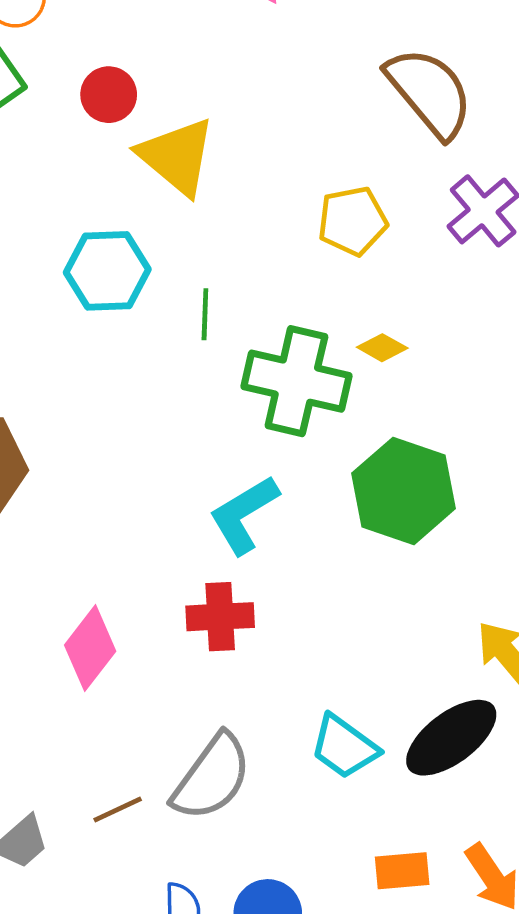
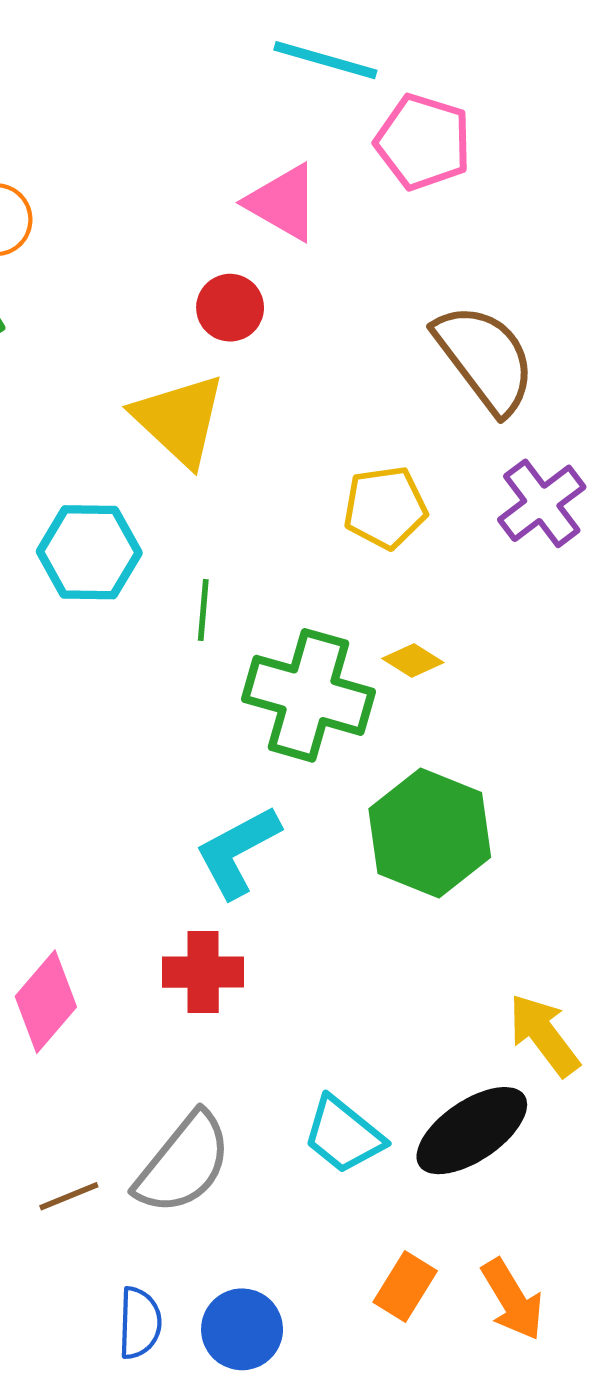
red circle: (109, 95) -> (230, 308), moved
orange rectangle: (402, 871) -> (405, 1286), turned -56

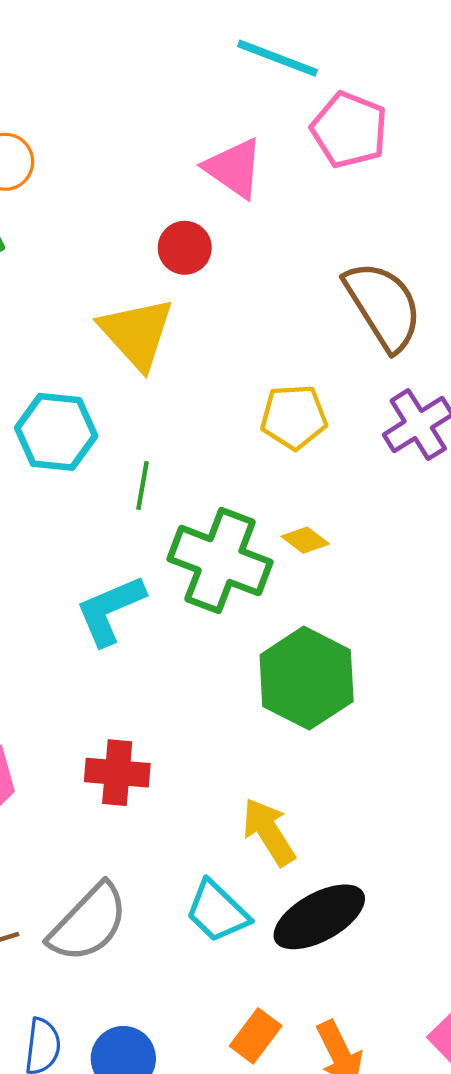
cyan L-shape: (238, 852) -> (110, 610), moved
yellow arrow: (544, 1035) -> (269, 832), moved

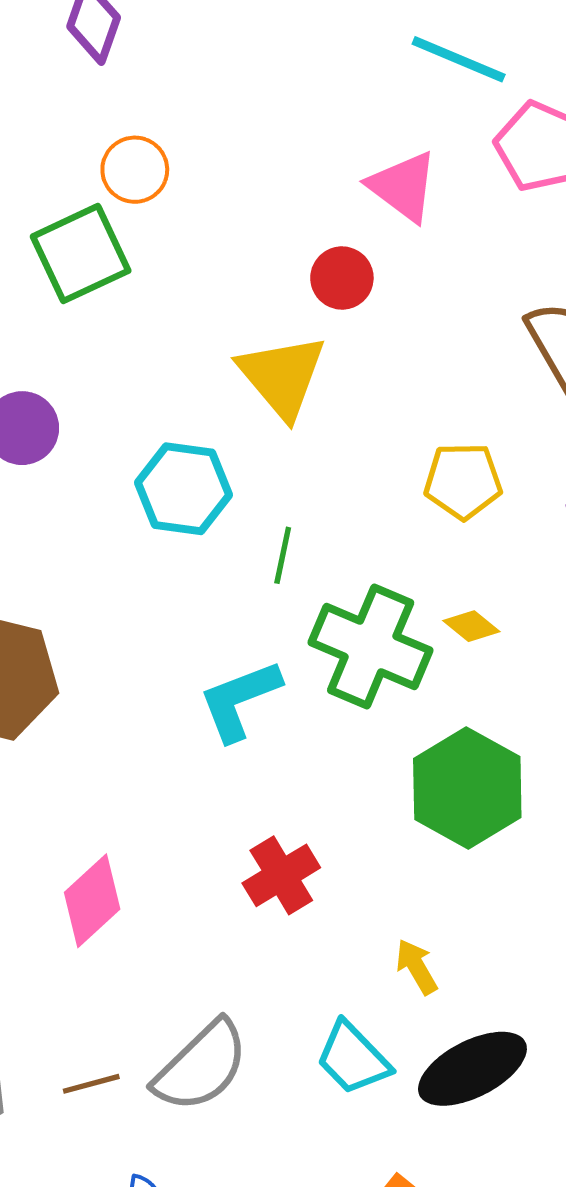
red cross: (117, 773) -> (281, 875), moved, turned -38
yellow arrow: (269, 832) -> (417, 967), size x0.7

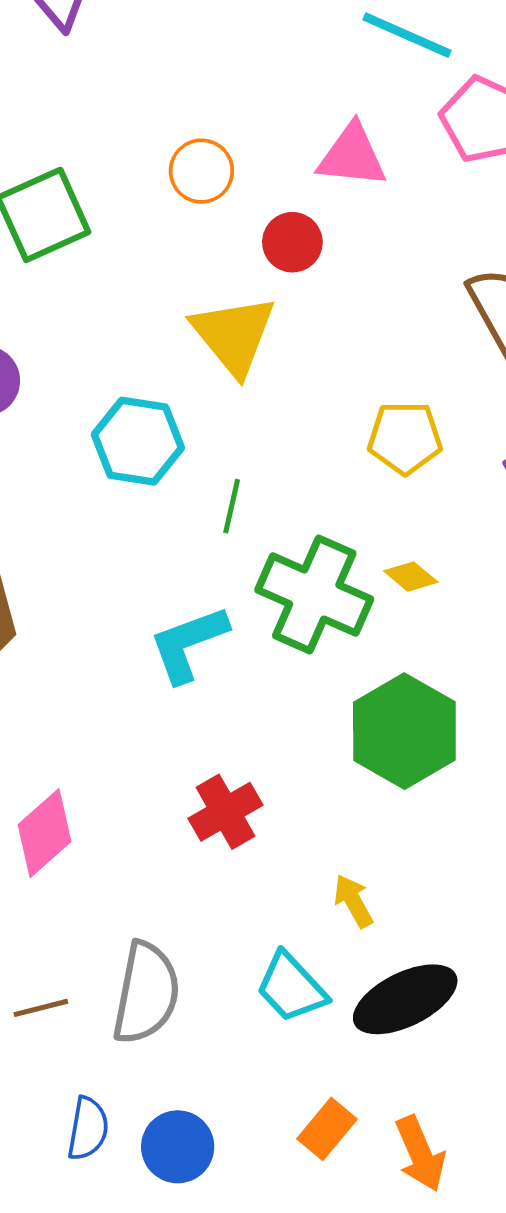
orange circle: (135, 170) -> (201, 171), moved
pink triangle: (403, 186) -> (352, 156), turned -32
gray semicircle: (201, 1066) -> (146, 993), turned -36

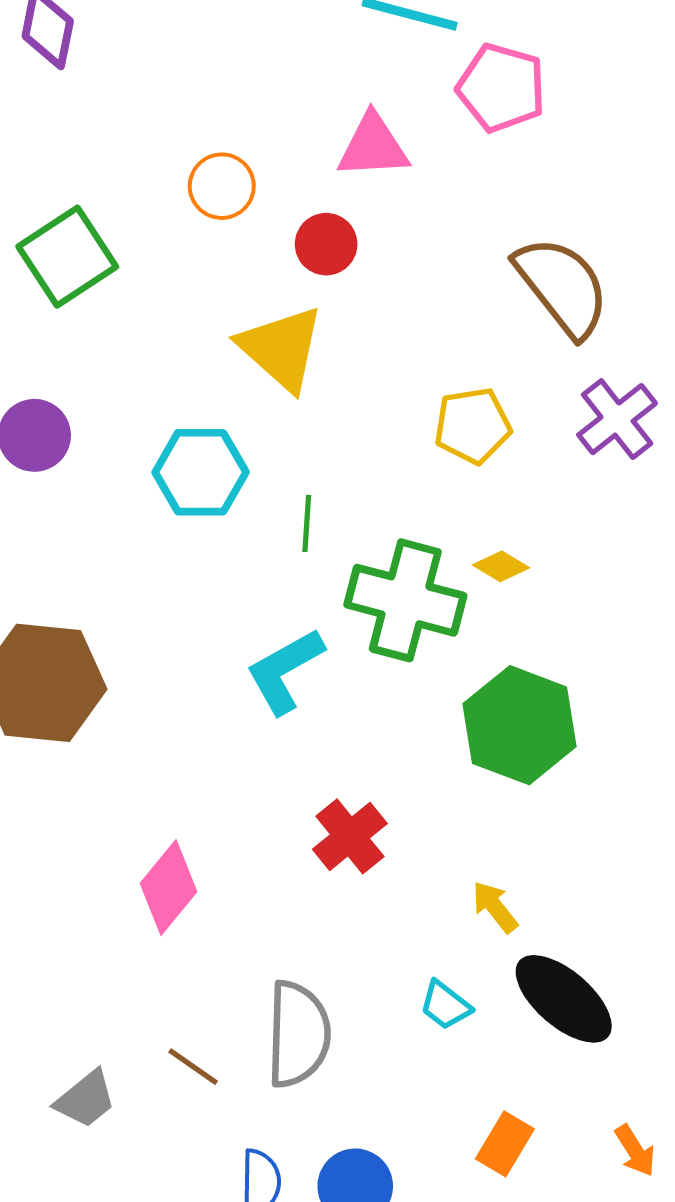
cyan trapezoid: (291, 987) -> (445, 1005), size x0.7
black ellipse: (405, 999) -> (564, 999), turned 76
brown line: (41, 1008) -> (193, 1067), turned 58
orange arrow: (420, 1154) -> (635, 1151), moved, size x0.7

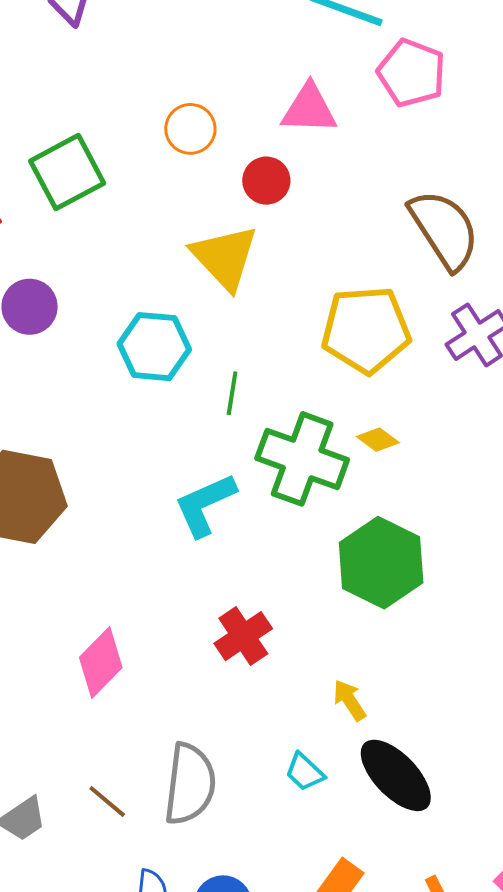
yellow pentagon: (473, 426) -> (366, 330), size x1.5

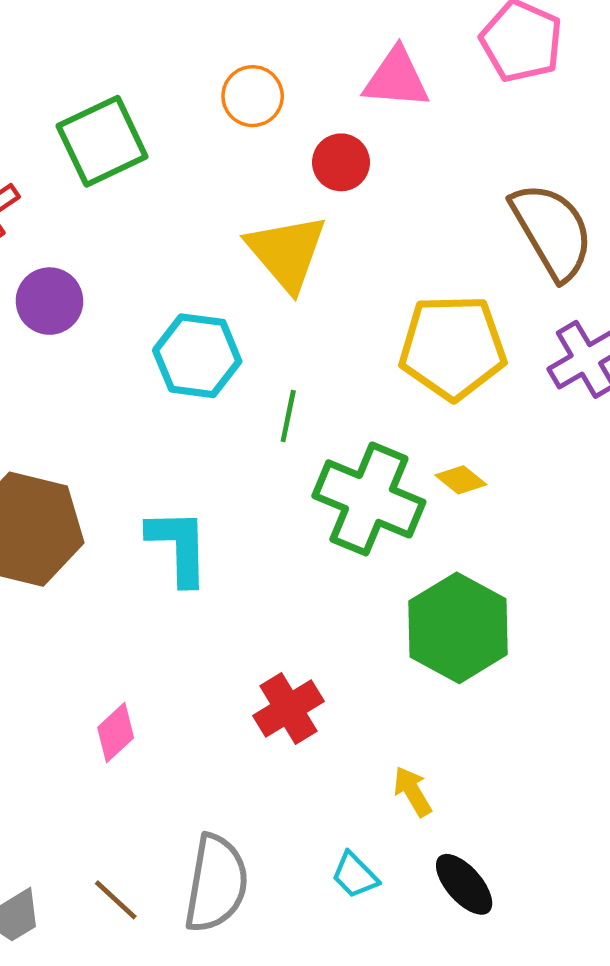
cyan L-shape: (205, 505) -> (179, 547), moved, turned 110
pink diamond: (101, 663) -> (116, 733), size x0.7
black ellipse: (396, 775) -> (464, 884), size x0.7

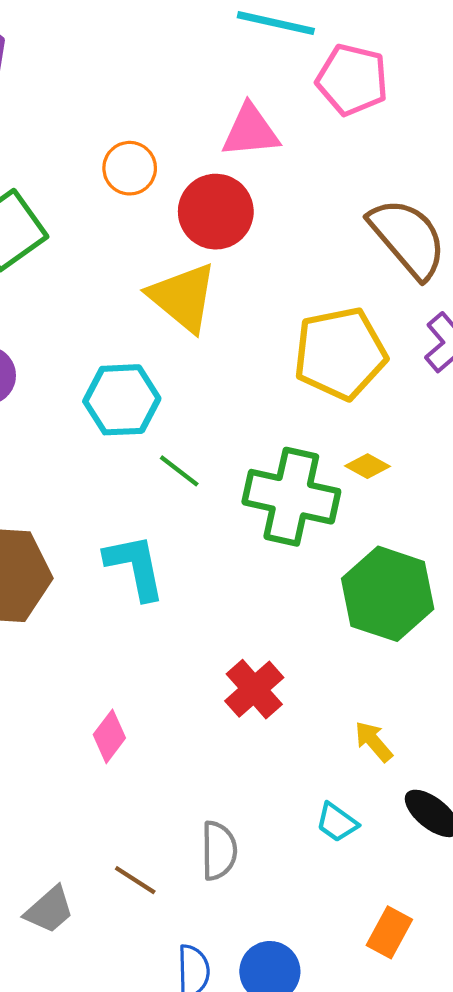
red circle: (341, 162) -> (216, 212), size x1.5
green line: (288, 416) -> (179, 471), moved, turned -54
gray semicircle: (216, 883) -> (219, 851), size x0.7

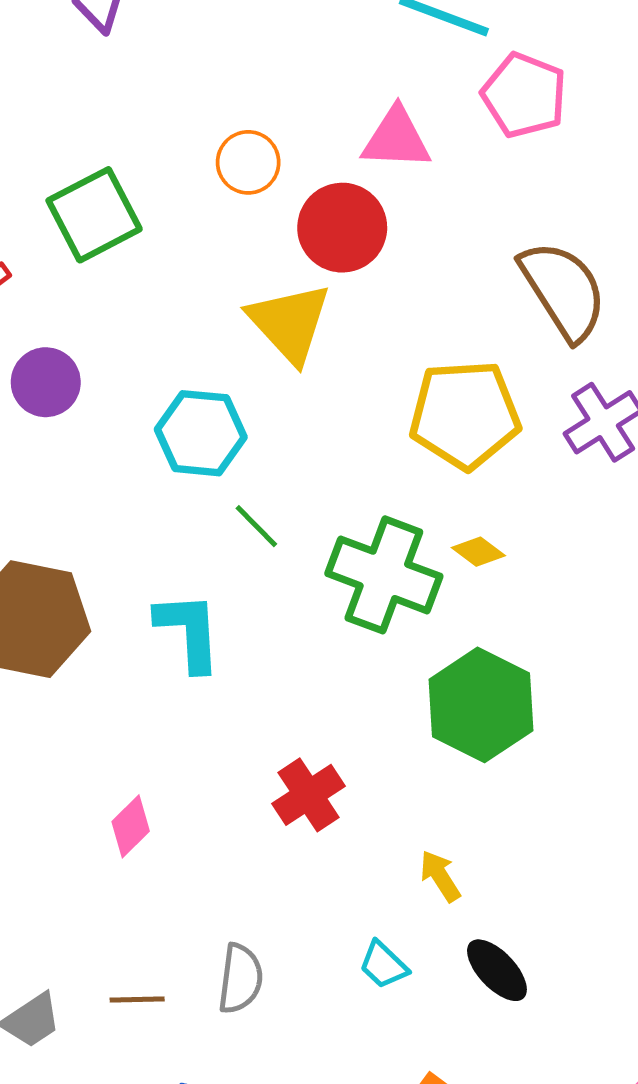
brown line: (135, 880) -> (137, 1000), turned -42

